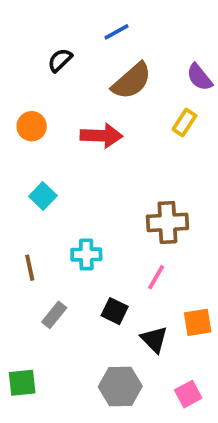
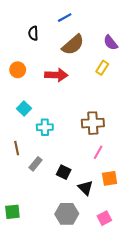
black semicircle: (60, 60) -> (33, 33), turned -48
cyan cross: (86, 254) -> (45, 127), moved
pink line: (156, 277) -> (98, 152), moved
gray rectangle: (54, 315) -> (35, 164), moved

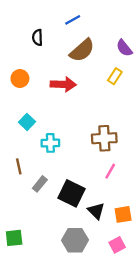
black square: (64, 172) -> (71, 193), size x1.6
orange square: (110, 178) -> (123, 214), moved

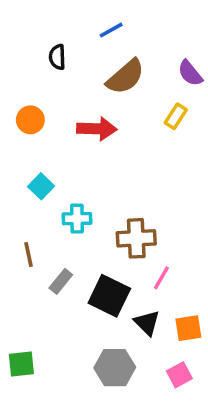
brown cross: (104, 138) -> (136, 238), moved
pink line: (110, 171) -> (161, 278), moved

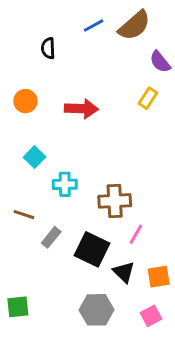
brown semicircle: (125, 77) -> (134, 25), moved
brown line: (29, 254) -> (24, 215), turned -60

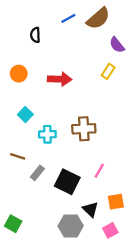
brown cross: (115, 201) -> (84, 129), moved
black triangle: (124, 272) -> (90, 209), moved
green square: (18, 307) -> (13, 224), turned 35

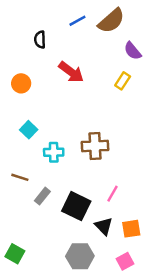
red arrow: (60, 79) -> (71, 72), moved, turned 35
black triangle: (90, 209) -> (104, 226), moved

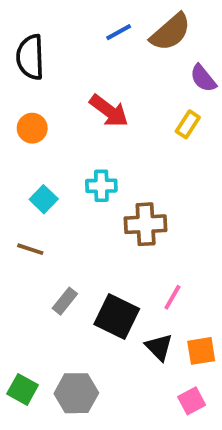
black semicircle: (40, 40) -> (30, 57), moved, size x1.6
cyan cross: (54, 152) -> (101, 186), moved
brown line: (20, 177) -> (30, 249), moved
gray hexagon: (80, 256) -> (76, 393), moved

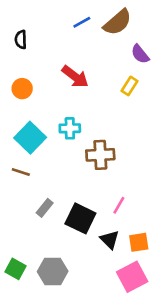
black semicircle: (30, 57) -> (21, 40), size x0.6
cyan square: (44, 199) -> (30, 138), size x1.6
pink square: (192, 401) -> (132, 277), size x1.6

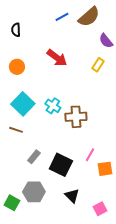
cyan cross: (70, 128) -> (53, 106), moved, turned 35
black triangle: (110, 240) -> (72, 196), moved
orange square: (139, 242) -> (105, 169), moved
gray hexagon: (53, 271) -> (34, 192), moved
pink square: (132, 277) -> (100, 209), size x0.6

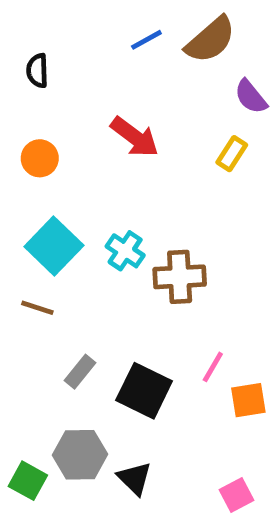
black triangle: (72, 196) -> (135, 478), moved

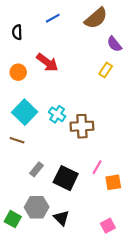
blue line: (146, 40) -> (53, 18), moved
red arrow: (135, 137) -> (47, 62), moved

